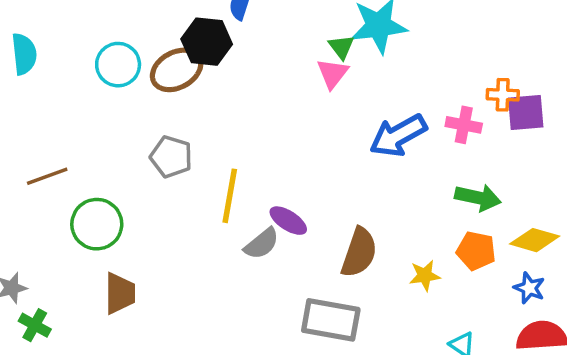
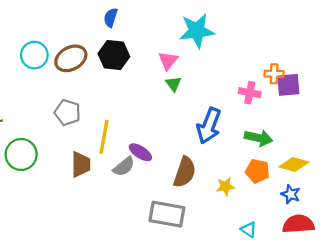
black hexagon: (207, 42) -> (114, 55), moved
green triangle: (341, 47) -> (174, 84), moved
blue arrow: (398, 136) -> (209, 126), moved, turned -40
brown trapezoid: (120, 293) -> (81, 164), moved

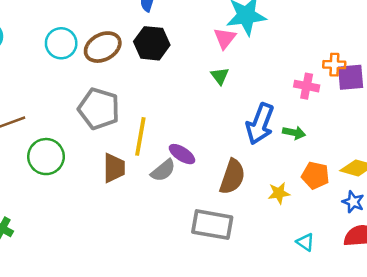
pink triangle: (168, 61) -> (225, 38), moved
gray pentagon: (67, 112) -> (99, 109), size x1.4
green arrow: (259, 138) -> (294, 133), moved, size x0.7

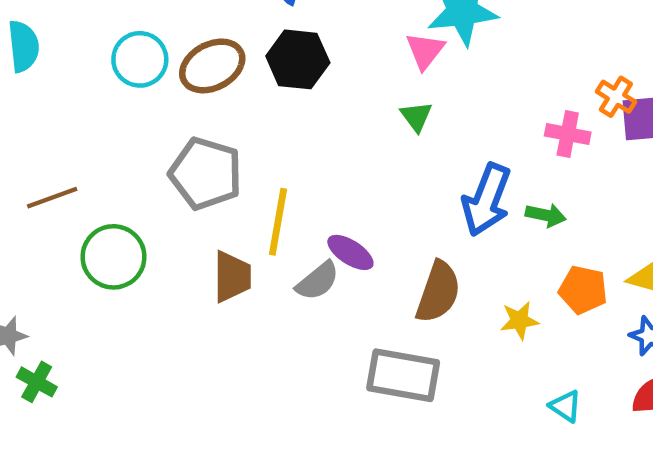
orange cross: (334, 65) -> (616, 97), turned 30

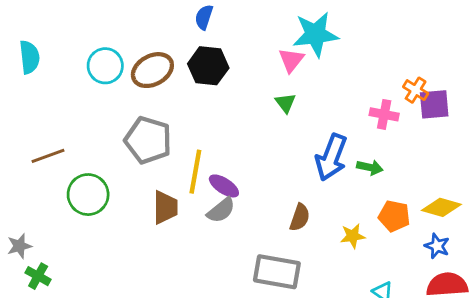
purple ellipse: (350, 252) -> (224, 186), moved
brown semicircle: (438, 292) -> (300, 217), size x0.7

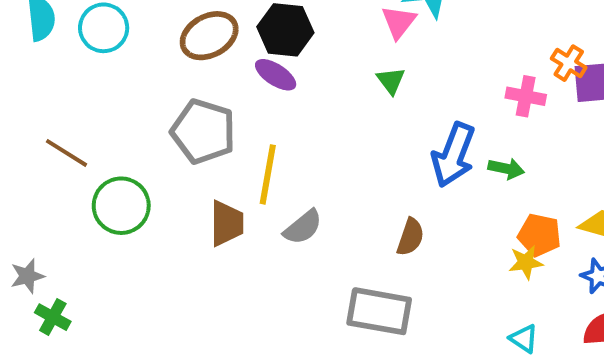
cyan circle: (105, 66) -> (104, 28), moved
brown line: (48, 156) -> (66, 153), turned 52
purple ellipse: (224, 186) -> (276, 75), moved
yellow star: (353, 236) -> (526, 262), moved

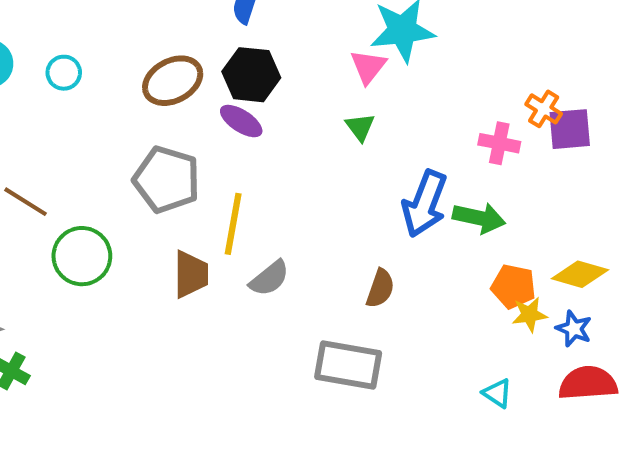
cyan circle: (104, 28) -> (64, 73), size x0.7
green arrow: (506, 169) -> (479, 218), size x1.4
yellow star: (526, 262) -> (529, 315), moved

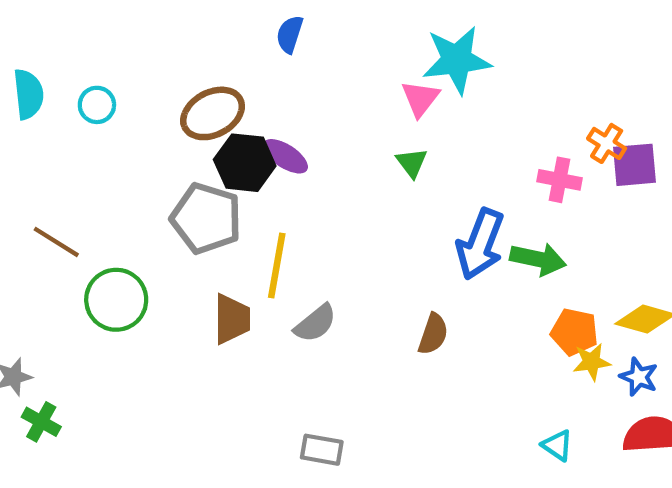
black hexagon: (251, 75) -> (245, 163), moved
gray rectangle: (348, 365) -> (322, 450), moved, size x0.6

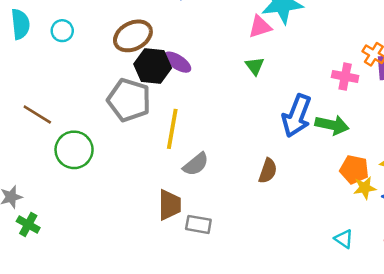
pink triangle: (420, 98) -> (260, 27), turned 35
brown trapezoid: (232, 319) -> (170, 205), moved
gray rectangle: (322, 450) -> (198, 224), moved

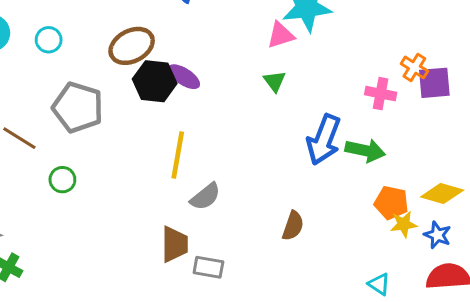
gray pentagon: (129, 100) -> (78, 107), moved
green circle: (74, 150) -> (62, 180), size x0.6
brown semicircle: (268, 171) -> (293, 226), moved

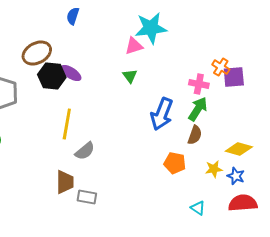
green arrow: (365, 150) -> (198, 109), moved, turned -70
orange pentagon: (391, 203) -> (175, 163), moved
brown semicircle: (293, 226) -> (195, 135), moved

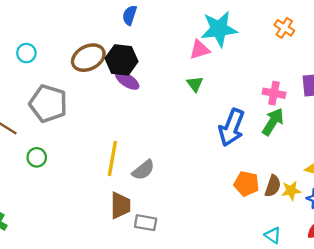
orange cross: (221, 67) -> (284, 28), moved
black hexagon: (52, 76) -> (122, 60), moved
yellow line: (67, 124) -> (112, 158), moved
brown semicircle: (195, 135) -> (273, 186), moved

